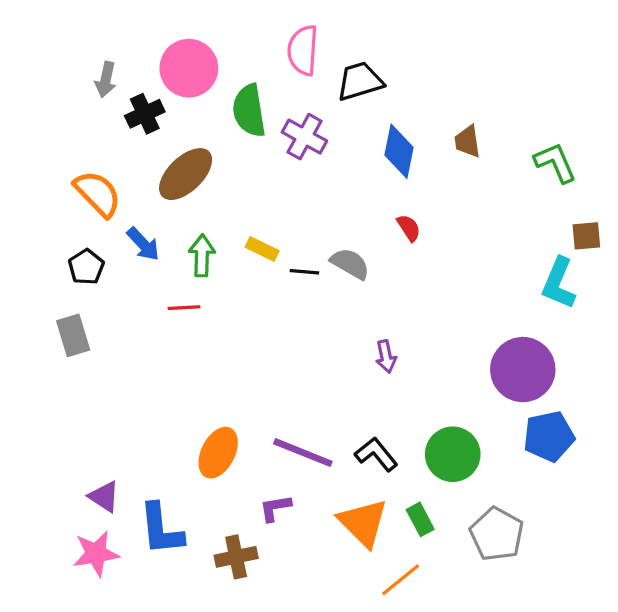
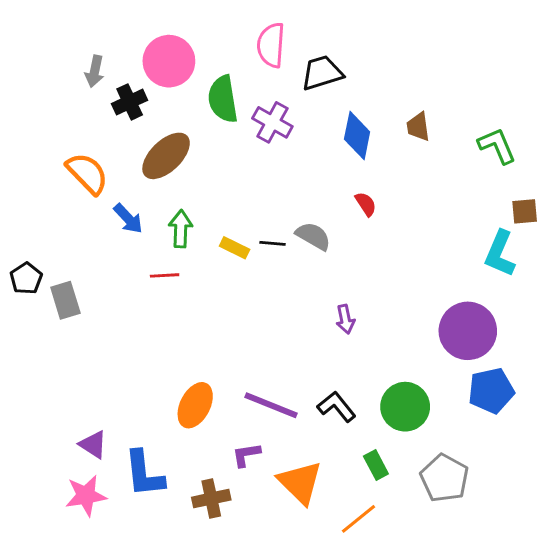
yellow rectangle: (262, 249) -> (235, 248), moved
black pentagon: (86, 267) -> (26, 278), moved
orange triangle: (363, 523) -> (300, 482), moved

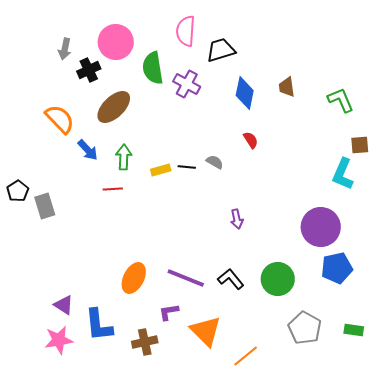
gray semicircle: (313, 236) -> (215, 162), size x0.7
yellow rectangle: (235, 248) -> (161, 170), turned -42
green rectangle: (376, 465) -> (354, 330), moved, turned -54

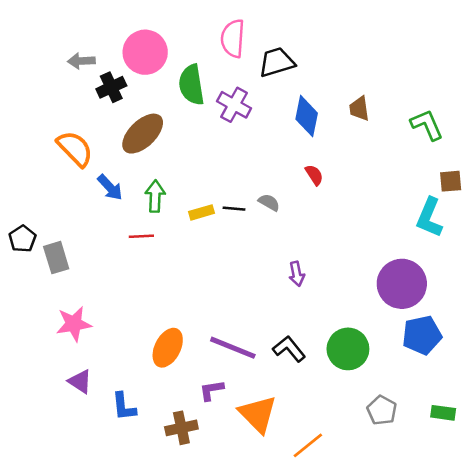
gray arrow: (65, 49) -> (81, 61), turned 75
blue L-shape: (99, 325) -> (124, 407), size x0.7
gray pentagon: (305, 328) -> (382, 410), size x0.7
pink star: (59, 340) -> (74, 324), moved

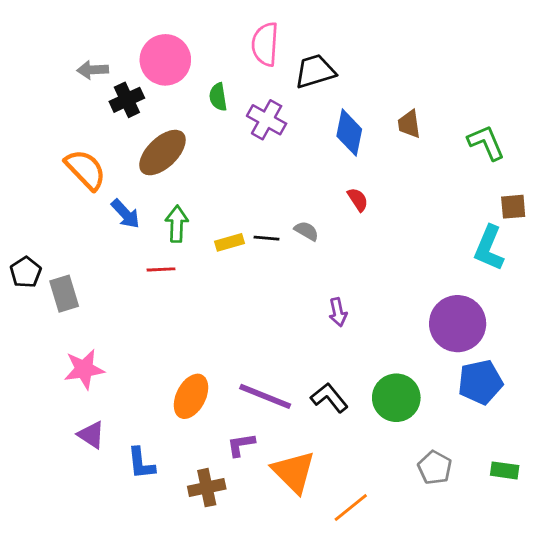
green semicircle: (191, 85) -> (218, 97), size x0.6

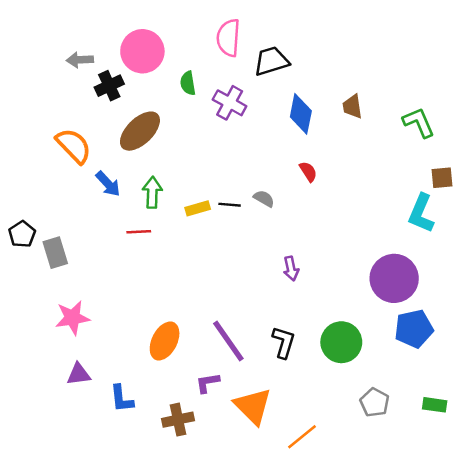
purple line: (265, 396) -> (228, 341), turned 33
black L-shape: (329, 398) -> (284, 342), turned 56
purple triangle: (91, 435) -> (79, 374), turned -40

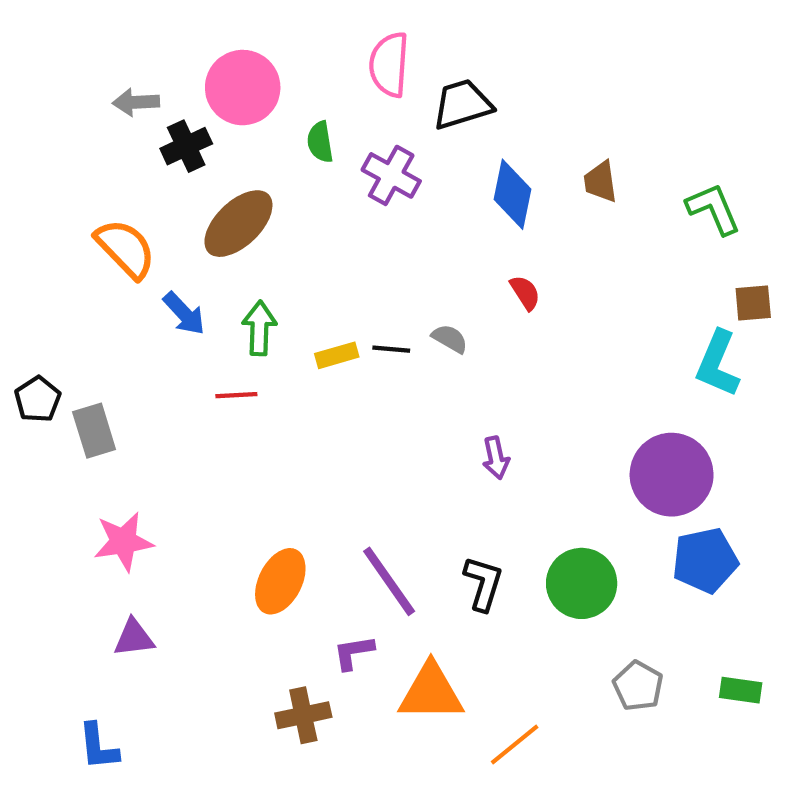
blue L-shape: (122, 399) -> (98, 747), moved
orange triangle: (253, 406) -> (431, 692), turned -45

